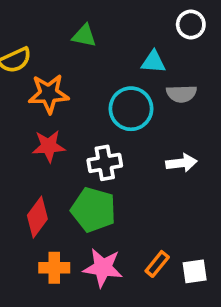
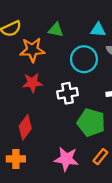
green triangle: (84, 36) -> (56, 30), moved
green pentagon: (94, 210) -> (91, 123), moved
orange cross: (54, 268) -> (16, 159), moved

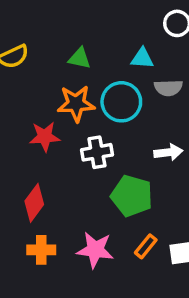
orange star: (32, 50) -> (76, 104), moved
orange cross: (16, 159) -> (41, 250), moved

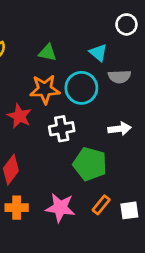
cyan triangle: (142, 58) -> (98, 53), turned 36
red star: (45, 137) -> (19, 116), turned 30

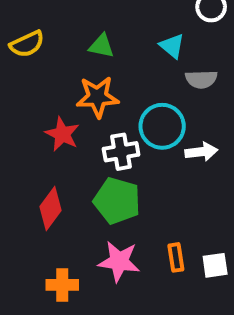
cyan circle: (81, 88) -> (162, 126), moved
green pentagon: (90, 164) -> (117, 201), moved
orange rectangle: (101, 205) -> (176, 257), turned -48
orange cross: (17, 208) -> (62, 285), moved

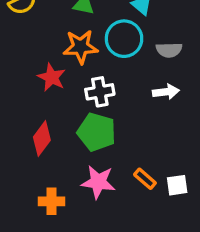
gray semicircle: (201, 79) -> (169, 50), moved
cyan circle: (162, 126) -> (124, 39), moved
orange rectangle: (176, 257) -> (145, 179), turned -40

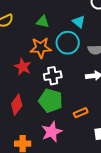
orange rectangle: (145, 179) -> (81, 113), moved, turned -64
pink star: (98, 182) -> (52, 132), turned -30

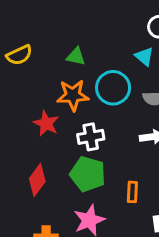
cyan triangle: (79, 22) -> (144, 57), moved
orange rectangle: (81, 113) -> (132, 192), turned -64

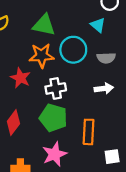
green triangle: (76, 57) -> (44, 25), size x1.5
orange rectangle: (132, 192) -> (89, 132), size x1.5

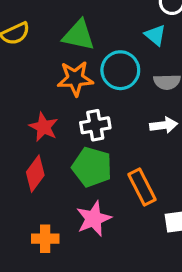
red star: (20, 78) -> (44, 127), moved
orange rectangle: (89, 132) -> (142, 187), turned -30

